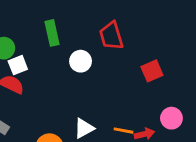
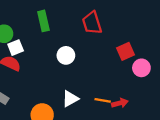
white circle: (81, 61) -> (66, 55), moved
pink circle: (171, 118) -> (141, 68), moved

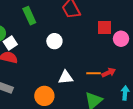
red square: (125, 51) -> (105, 27), turned 35
white triangle: (70, 99) -> (66, 77), turned 35

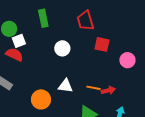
red square: (105, 27) -> (102, 44), moved

